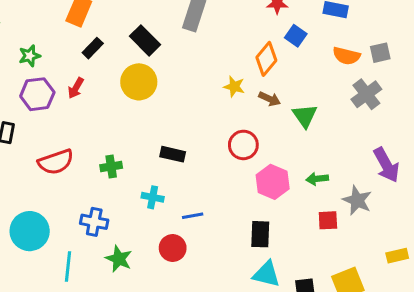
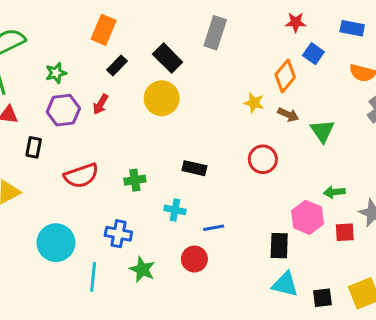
pink hexagon: (273, 182) -> (308, 217), moved

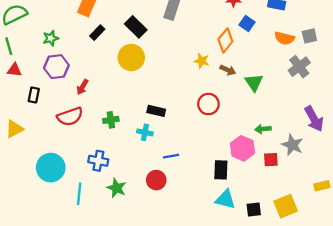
red arrow: (101, 104) -> (82, 87), moved
cyan cross: (175, 210) -> (145, 132), moved

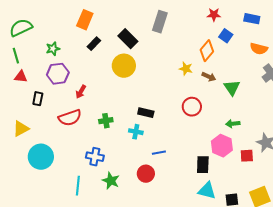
green arrow: (263, 129) -> (233, 124), moved
cyan circle: (51, 168) -> (41, 157), moved

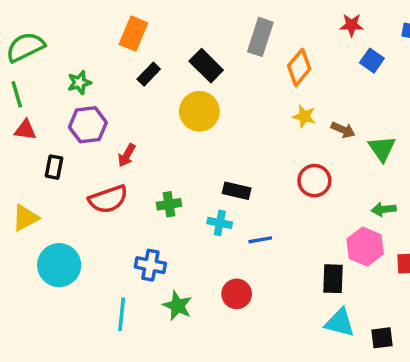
orange diamond: (207, 51) -> (299, 67), moved
blue line: (159, 153) -> (260, 240), moved

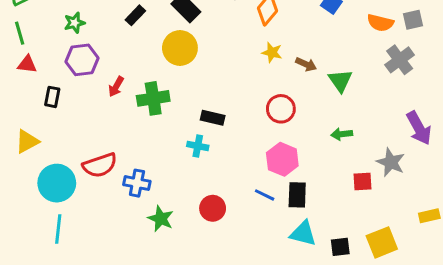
red semicircle: (108, 199) -> (100, 165), moved
green cross: (169, 204) -> (153, 98), moved, size x1.5
blue line: (260, 240) -> (265, 195), moved, turned 36
pink hexagon: (365, 247) -> (282, 159), moved
cyan line: (122, 314) -> (58, 229), moved

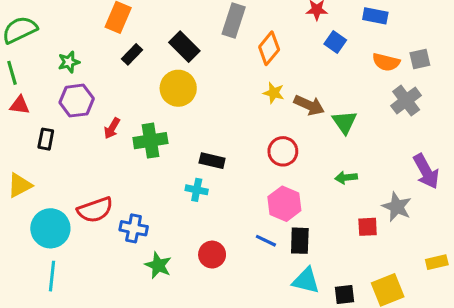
brown arrow: (306, 64) -> (309, 105), size x1.4

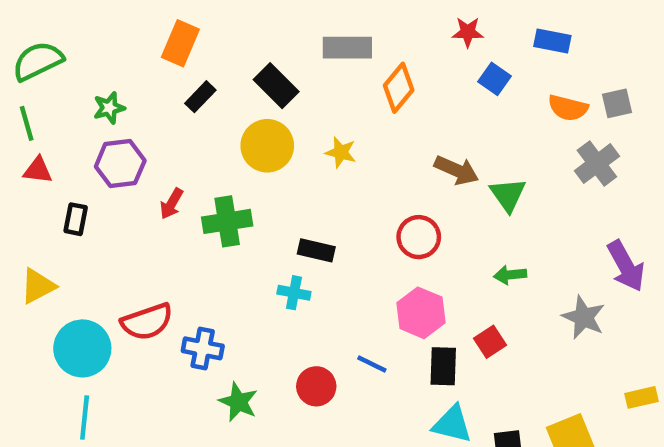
gray rectangle: (234, 20) -> (347, 48), turned 72
yellow star: (274, 93) -> (341, 152), moved
red square: (368, 227) -> (490, 342), moved, turned -30
blue line: (266, 241) -> (372, 364), moved

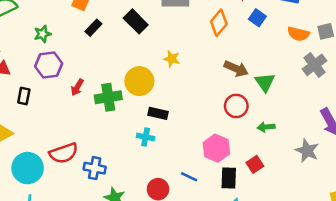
orange diamond: (399, 88) -> (219, 23), moved
yellow circle: (267, 146) -> (139, 81), moved
red circle: (419, 237) -> (236, 106), moved

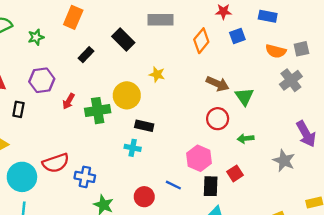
blue square: (257, 18) -> (237, 36), turned 35
black rectangle: (93, 28) -> (86, 55), moved
green star: (42, 34) -> (36, 37), moved

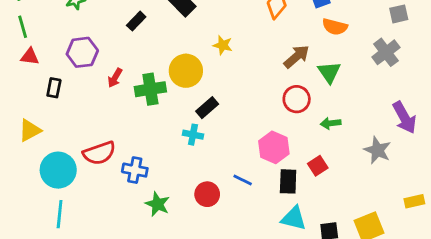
orange semicircle: (276, 51) -> (335, 27), moved
brown arrow: (218, 84) -> (297, 57), turned -65
black rectangle: (144, 126) -> (207, 108), turned -54

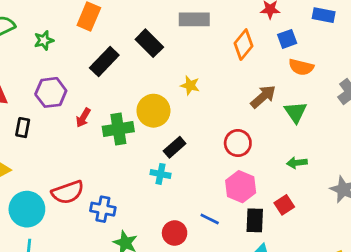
black rectangle: (136, 21) -> (104, 61), size x1.5
red circle: (297, 99) -> (238, 143), moved

